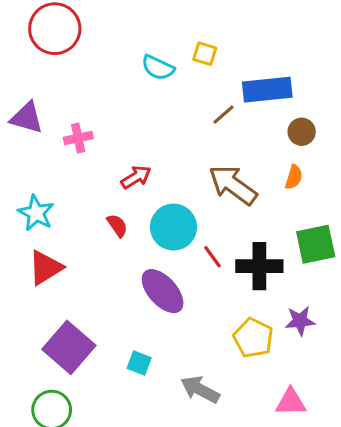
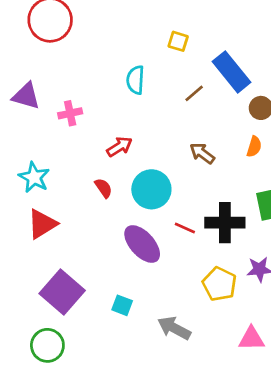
cyan semicircle: (158, 68) -> (135, 80), moved, turned 68
blue rectangle: (267, 90) -> (231, 72), turned 57
brown arrow: (233, 185) -> (202, 153), size x0.6
red line: (213, 257) -> (185, 228), moved, turned -30

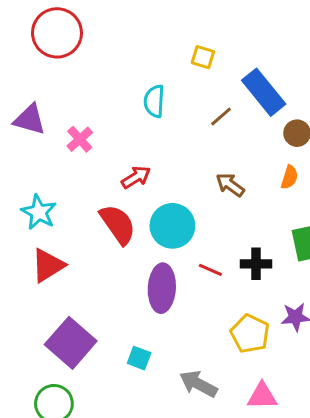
pink cross: (70, 113) -> (80, 139), turned -30
red semicircle: (103, 188) -> (118, 224), size x1.8
black cross: (225, 223) -> (256, 264), size x0.7
purple ellipse: (142, 244) -> (162, 288), turned 45
pink triangle: (252, 339) -> (262, 396), moved

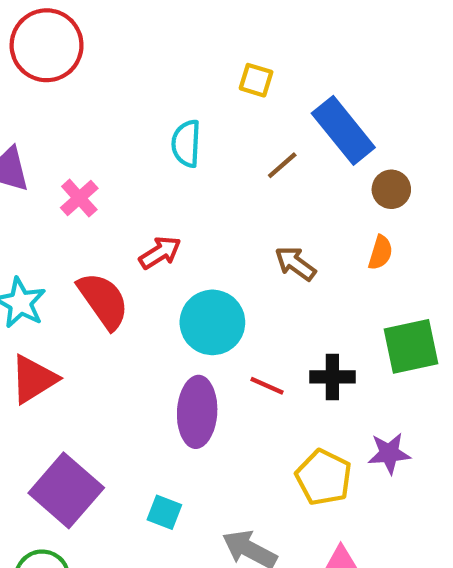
red semicircle: (118, 224) -> (103, 301), moved

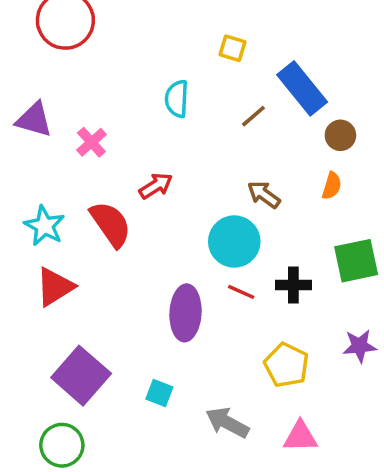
cyan circle: (212, 322) -> (234, 242), moved
purple star: (389, 453) -> (360, 346), moved

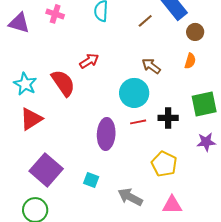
pink cross: (91, 142) -> (55, 14), moved, turned -30
red line: (241, 292) -> (138, 122), turned -35
purple star: (360, 346) -> (206, 142), moved

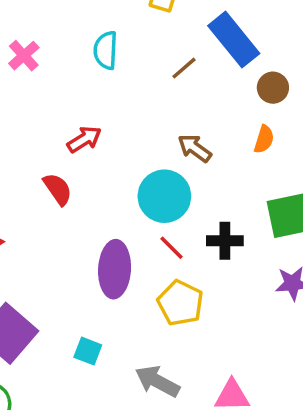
pink cross: (55, 14) -> (24, 56), turned 30
red semicircle: (63, 83) -> (58, 189), moved, size x0.7
red line: (138, 122) -> (172, 248), turned 56
yellow pentagon: (164, 164) -> (180, 303), moved

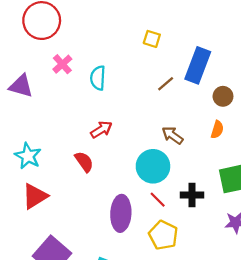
blue rectangle: (234, 40) -> (198, 65), turned 60
cyan semicircle: (106, 50) -> (98, 78), moved
pink cross: (24, 56) -> (62, 64), moved

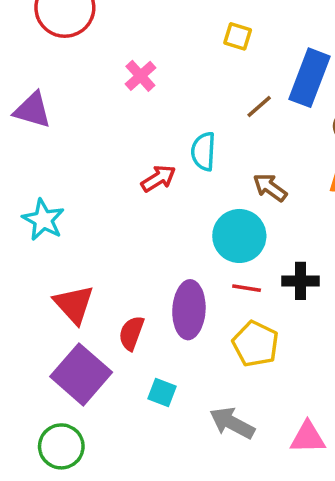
pink cross: (62, 64) -> (140, 76), moved
cyan semicircle: (98, 78) -> (203, 151), moved
red semicircle: (84, 162) -> (131, 333), moved, turned -125
red triangle: (35, 196) -> (74, 304), moved, turned -40
red line: (158, 200) -> (247, 288), turned -36

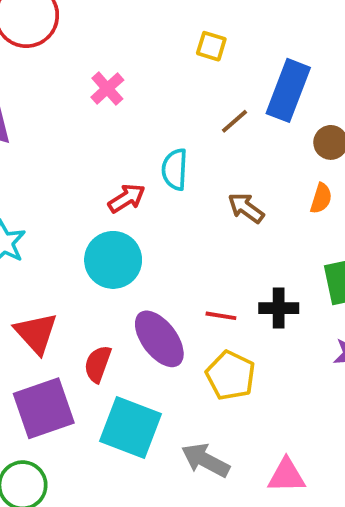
cyan circle: (239, 236) -> (113, 260), moved
purple ellipse: (189, 310) -> (159, 339), turned -40
purple square: (81, 374) -> (44, 408), turned 30
cyan square: (162, 392) -> (130, 427), size x2.0

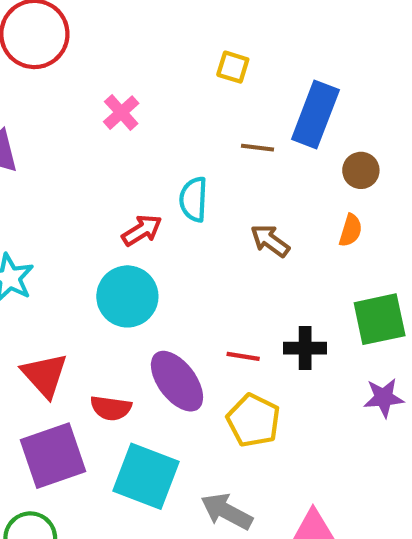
brown line: (234, 121) -> (258, 148), turned 48
red semicircle: (98, 364) -> (111, 408), turned -102

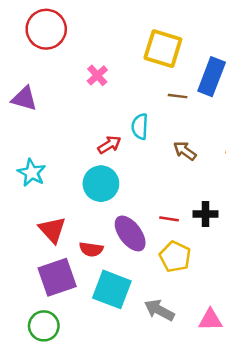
yellow square: (233, 67) -> (163, 49), size x2.0

